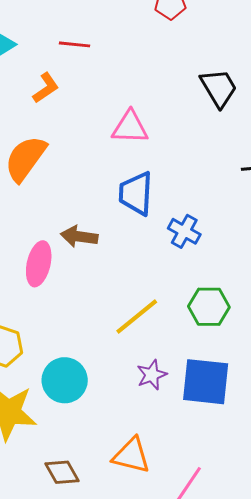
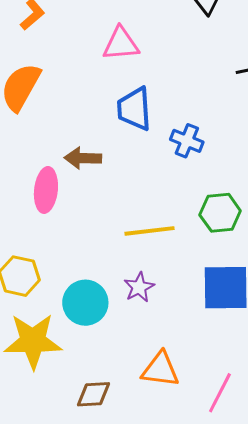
yellow line: (137, 317) -> (150, 231), turned 39
purple star: (152, 375) -> (139, 287), moved
brown diamond: (62, 472) -> (93, 394), turned -57

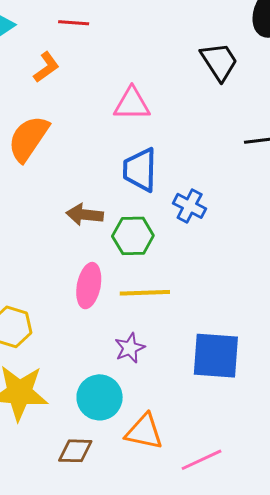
pink ellipse: (46, 190) -> (89, 286), moved
green hexagon: (220, 213) -> (133, 236), moved
cyan circle: (85, 303) -> (100, 397), moved
pink line: (220, 393) -> (202, 460), turned 33

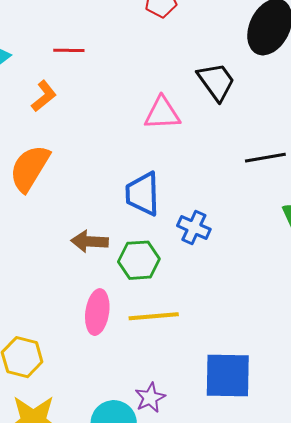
pink triangle: (132, 104) -> (162, 113), moved
purple star: (130, 348) -> (150, 398), moved

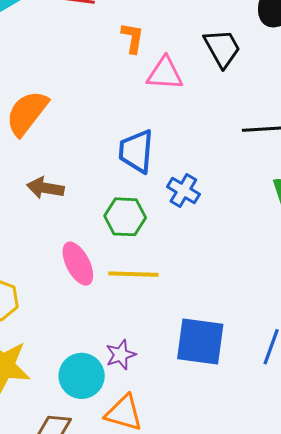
orange L-shape: (44, 96) -> (133, 38), moved, turned -48
brown arrow: (90, 241) -> (45, 188), moved
pink ellipse: (97, 312) -> (78, 264), turned -42

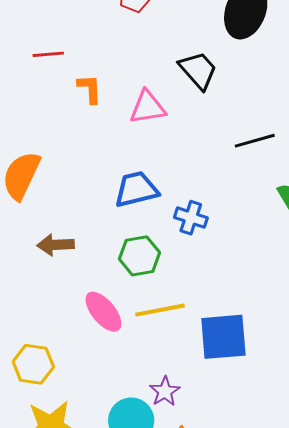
orange L-shape: (133, 38) -> (90, 89), moved
blue trapezoid: (136, 151) -> (136, 189), turned 84
blue square: (200, 341) -> (223, 337), moved

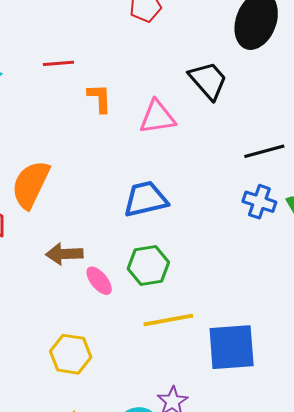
blue cross: (191, 218) -> (259, 202), moved
pink ellipse: (103, 312) -> (99, 281), moved, size x0.7
yellow hexagon: (33, 364) -> (71, 354), moved

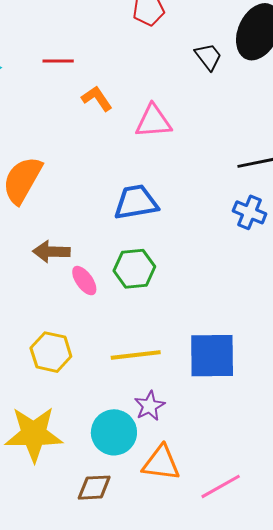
black trapezoid: (208, 80) -> (208, 57), moved, size x0.7
orange L-shape: (100, 98) -> (97, 99), turned -36
yellow line: (168, 320) -> (136, 355), moved

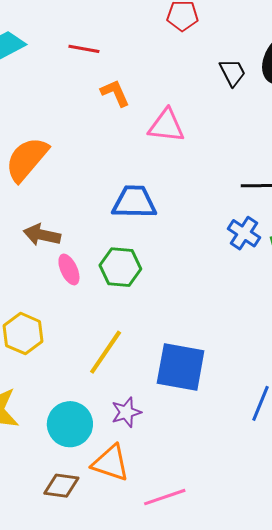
yellow line: (136, 355) -> (106, 352), turned -60
purple star: (150, 406) -> (126, 412), moved
brown diamond: (94, 488) -> (61, 486), moved

